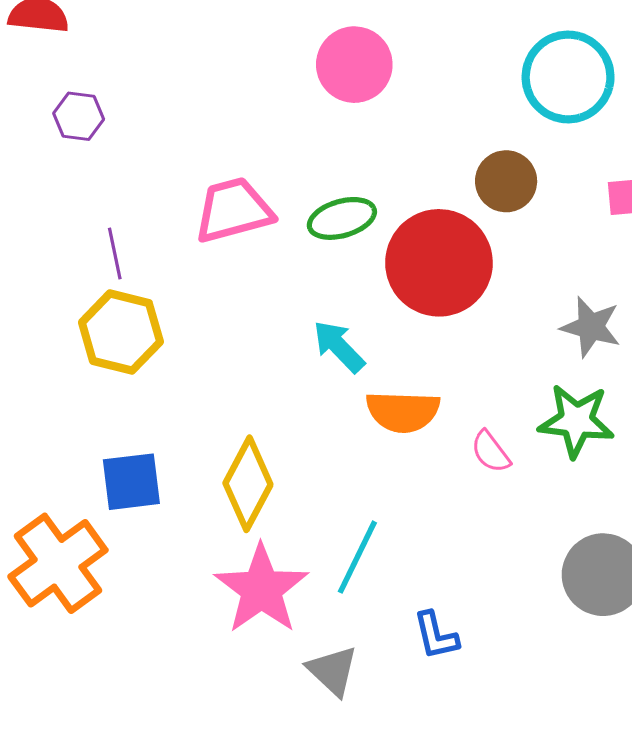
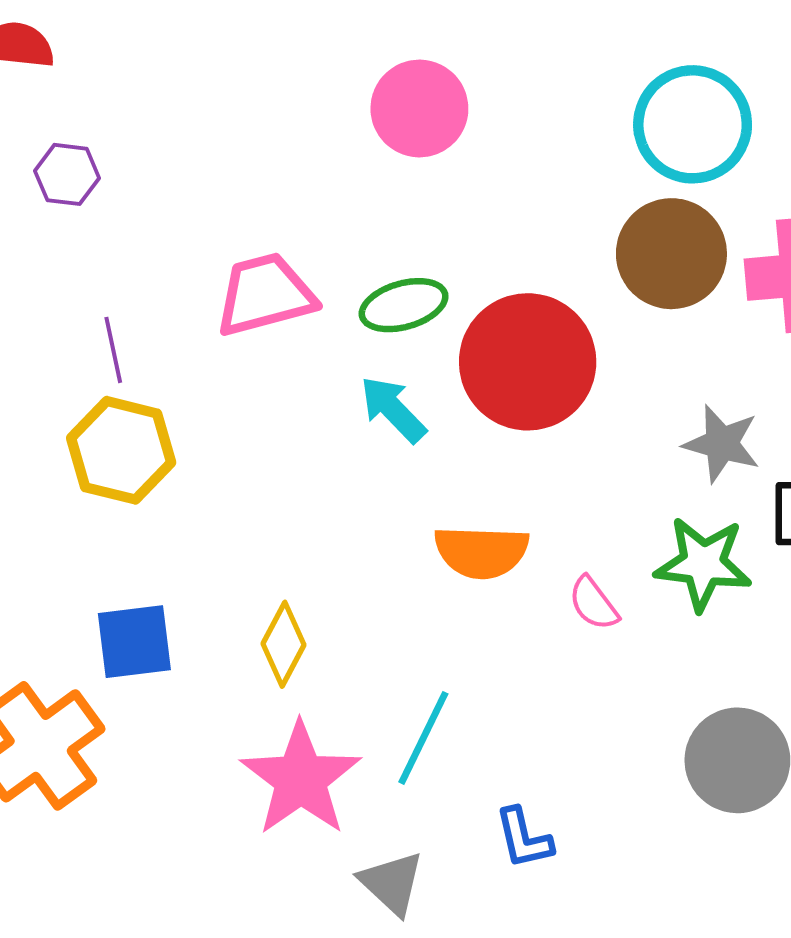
brown circle: (506, 181) -> (671, 254), moved, size x1.4
cyan arrow: (339, 346) -> (393, 409), moved
yellow diamond: (248, 484) -> (283, 644), size x0.7

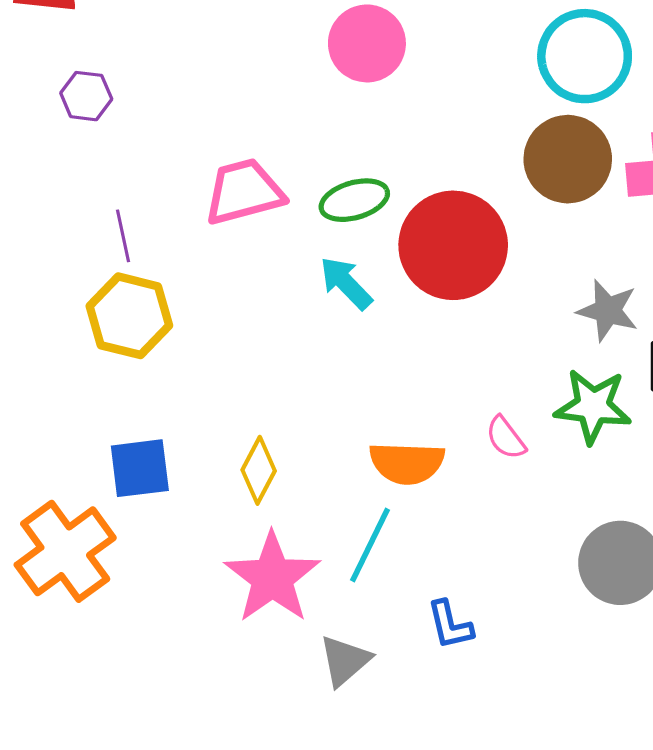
orange semicircle: (481, 552) -> (407, 463), moved
gray triangle: (392, 883) -> (345, 661), turned 36

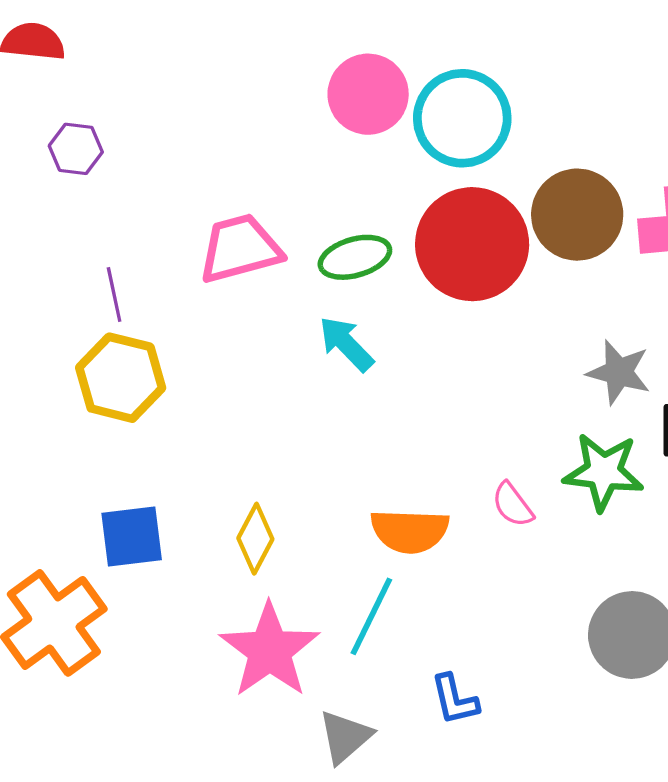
cyan circle: (585, 56) -> (462, 118), moved
red circle: (453, 245) -> (472, 244), moved

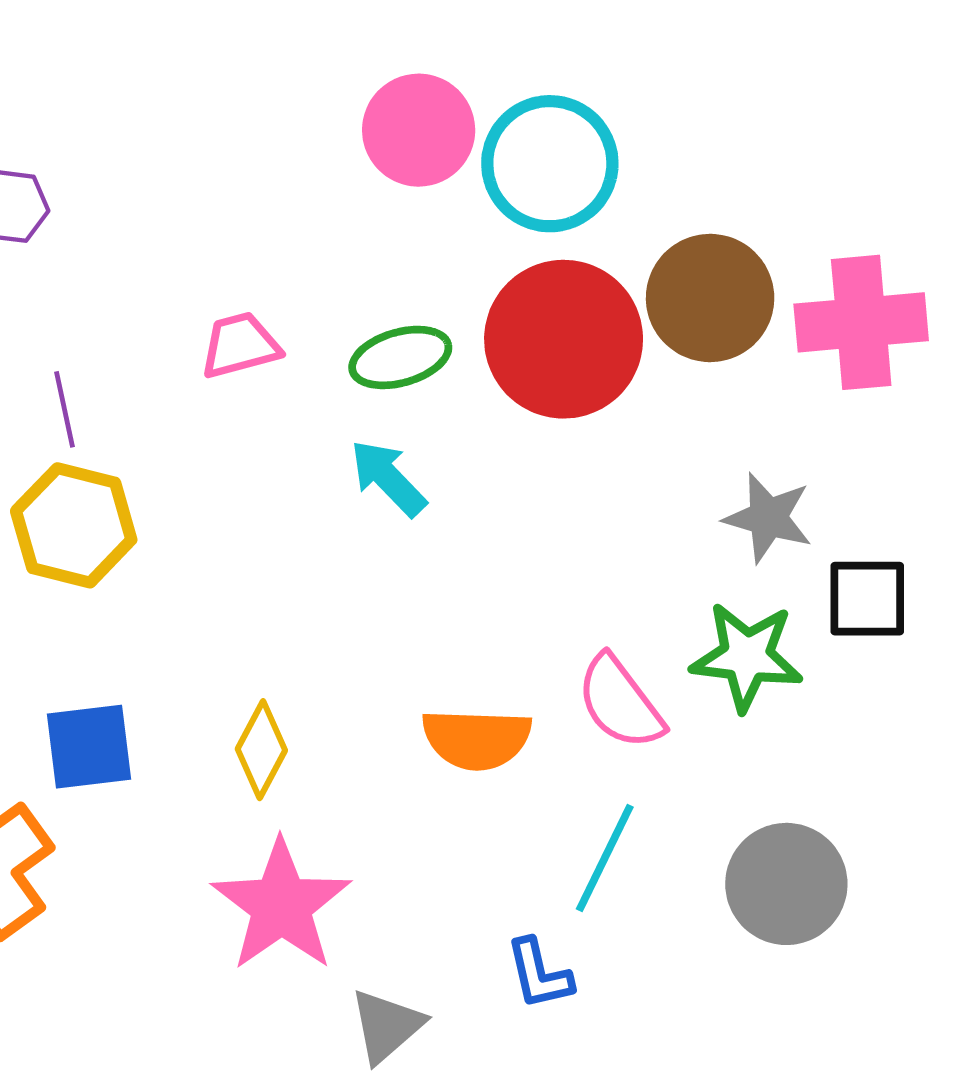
pink trapezoid: (240, 249) -> (240, 345), size x0.7
pink semicircle: (513, 505) -> (620, 702), size x1.5
cyan line: (371, 616) -> (605, 858), moved

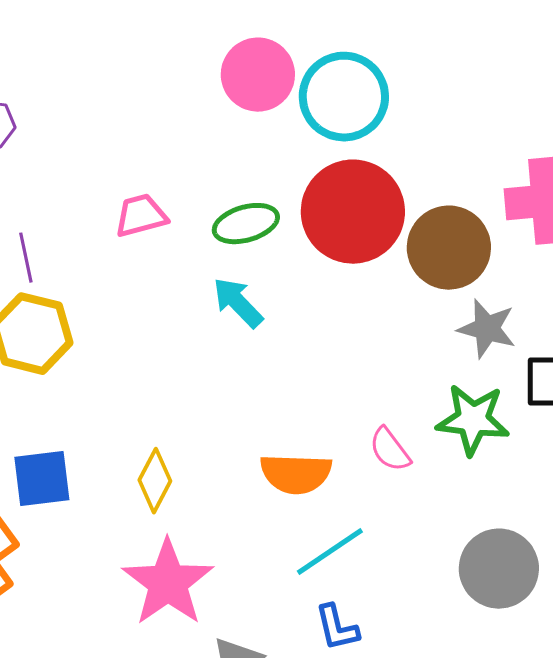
brown circle: (710, 298) -> (449, 248), moved
pink semicircle: (620, 702) -> (390, 450), size x0.7
cyan line: (605, 858) -> (330, 552), moved, turned 30

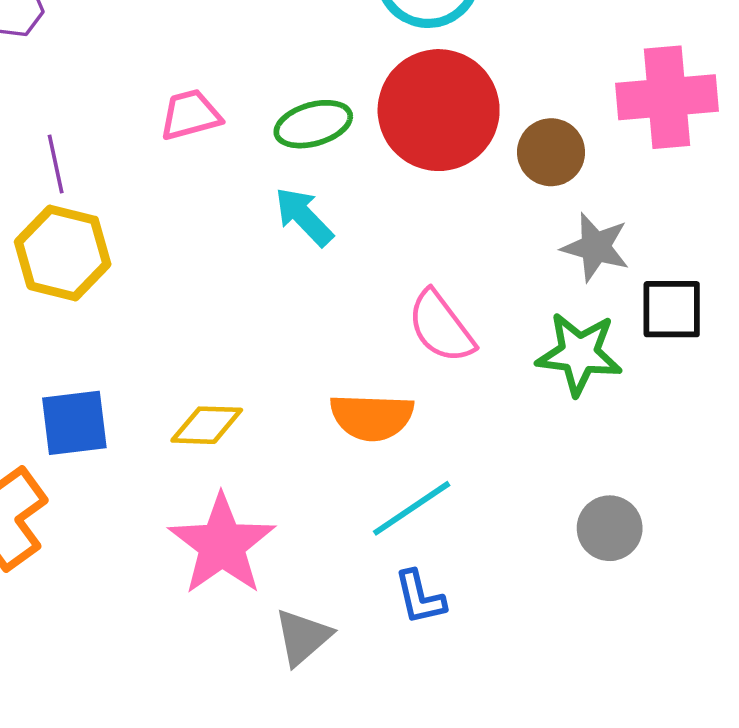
brown circle: (449, 248) -> (551, 152), size x0.7
pink semicircle: (390, 450) -> (441, 327), moved, size x1.4
yellow diamond: (155, 481) -> (207, 425), turned 64
gray circle: (499, 569) -> (610, 528), size x0.7

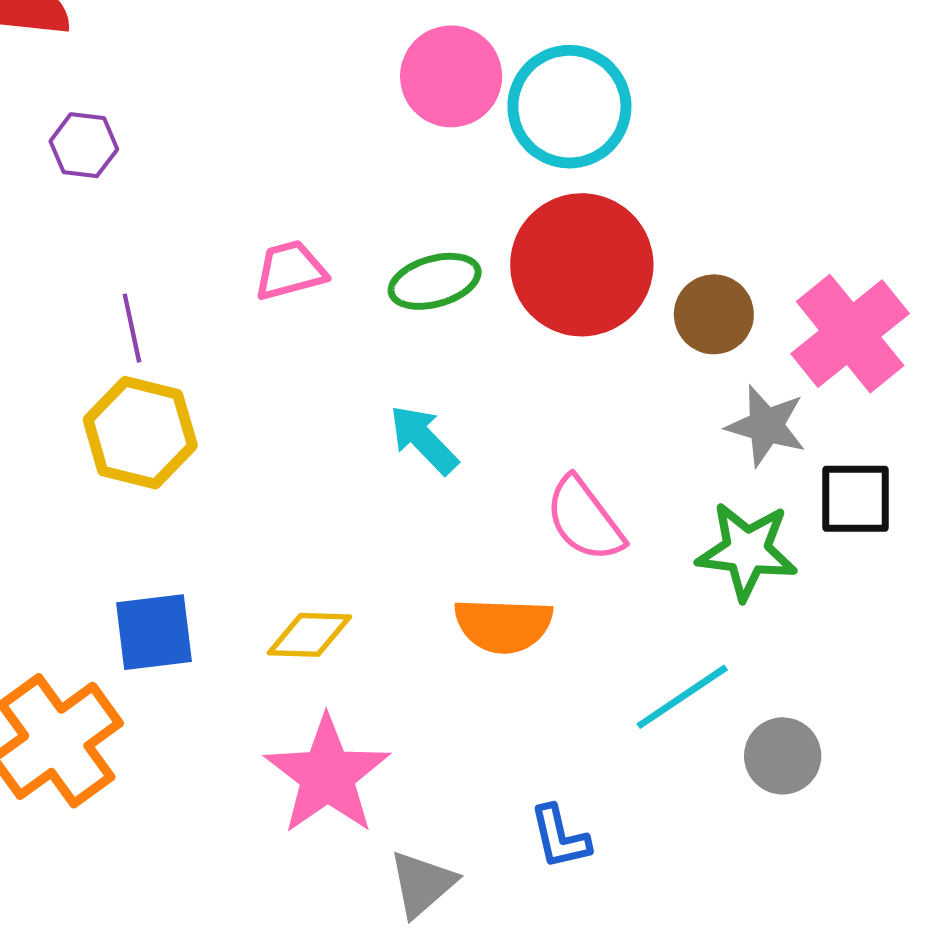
pink cross: (667, 97) -> (850, 334), moved, turned -34
cyan arrow: (304, 217) -> (424, 440), moved
cyan line: (412, 508) -> (682, 697), moved

